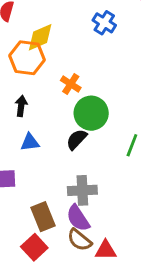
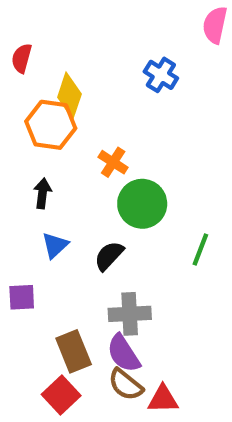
yellow diamond: (40, 37) -> (69, 96), turned -48
black semicircle: (77, 139) -> (109, 256), moved
blue triangle: (30, 142) -> (55, 245), turned -36

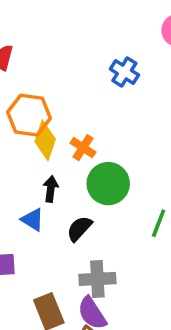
yellow diamond: (69, 96) -> (45, 140), moved
black arrow: (42, 193) -> (51, 189), moved
blue triangle: (55, 245) -> (33, 220), turned -45

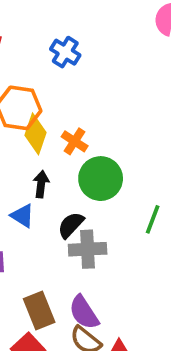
blue cross: (124, 72) -> (65, 52), moved
gray cross: (97, 279) -> (88, 249), moved

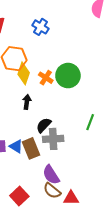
green circle: (101, 179) -> (68, 76), moved
blue triangle: (22, 216) -> (16, 146), moved
brown rectangle: (39, 311) -> (31, 148), moved

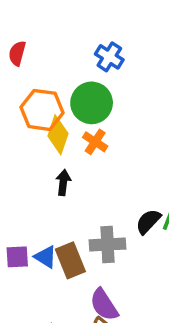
blue cross: (40, 27) -> (109, 57), moved
green circle: (68, 76) -> (92, 103), moved
black semicircle: (44, 125) -> (148, 221), moved

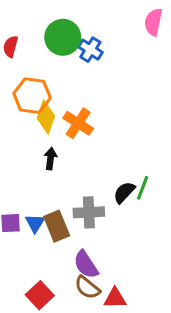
green circle: (92, 103) -> (63, 37), moved
orange cross: (95, 142) -> (78, 123), size x1.4
blue triangle: (46, 257) -> (35, 223), turned 30

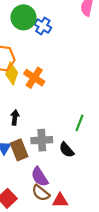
black arrow: (50, 159) -> (15, 118), moved
black semicircle: (124, 192) -> (67, 150), moved, turned -84

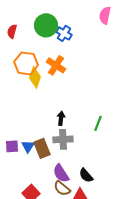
orange cross: (34, 78) -> (56, 65), moved
black arrow: (15, 118) -> (61, 118), moved
black semicircle: (67, 150) -> (86, 175), moved

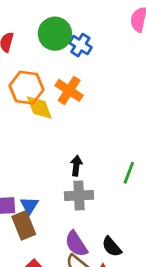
yellow diamond: (35, 77) -> (39, 108), turned -40
brown rectangle: (42, 148) -> (24, 225), moved

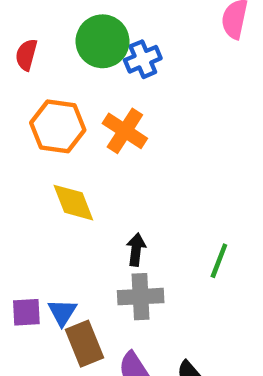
blue cross: (80, 45) -> (143, 59), turned 35
yellow diamond: (39, 108) -> (73, 203), moved
brown rectangle: (24, 225) -> (85, 344), moved

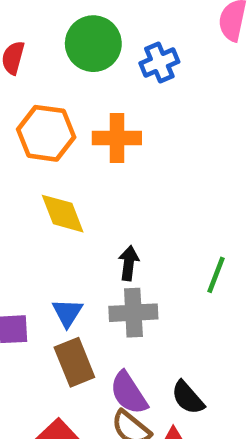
blue cross: (143, 59) -> (159, 62), moved
orange cross: (125, 131) -> (117, 138), turned -33
blue triangle: (62, 312) -> (67, 313), moved

